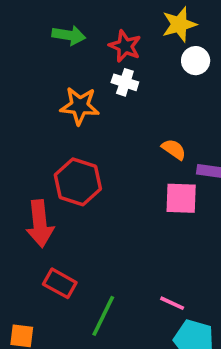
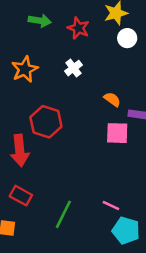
white cross: (125, 82) -> (73, 68), moved, turned 35
orange star: (80, 106) -> (25, 69), moved, turned -30
red rectangle: (60, 283) -> (21, 196), moved

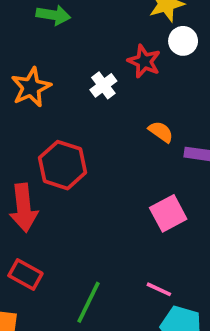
red star: (78, 28) -> (144, 61), moved
pink square: (117, 133) -> (168, 213), moved, turned -30

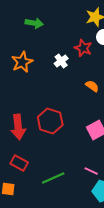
red hexagon: (63, 165) -> (50, 121), moved
green line: (89, 302) -> (53, 178), turned 40

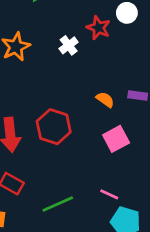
orange semicircle: (92, 86) -> (105, 100), moved

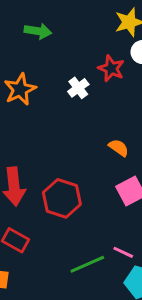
red hexagon: (54, 127) -> (62, 198), moved
green line: (58, 204) -> (87, 264), moved

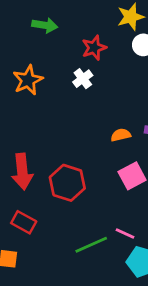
red star: (111, 68) -> (94, 48), moved, turned 30
orange semicircle: (119, 148) -> (121, 135), turned -48

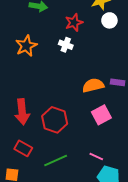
white cross: (83, 79) -> (66, 45), turned -32
orange semicircle: (121, 135) -> (93, 85), size x1.5
green line: (91, 245) -> (56, 161), moved

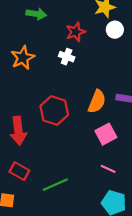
orange semicircle: (93, 85) -> (97, 101), turned 125
red hexagon: (55, 120) -> (54, 110), moved
pink line: (96, 156) -> (108, 169), moved

